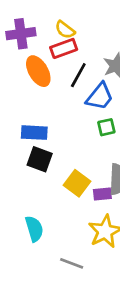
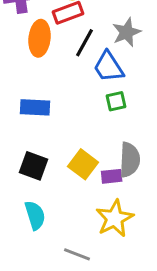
orange ellipse: (38, 71) -> (40, 38), turned 36
blue trapezoid: (100, 96) -> (109, 67), turned 108
black square: (40, 159) -> (34, 166), moved

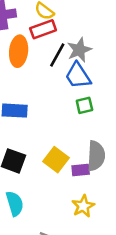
gray star: (127, 32) -> (79, 50), moved
yellow star: (115, 218) -> (83, 206), size x0.7

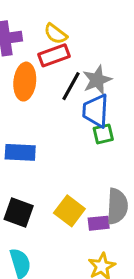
blue trapezoid: (78, 76) -> (96, 111), turned 36
green square: (84, 105) -> (103, 134), moved

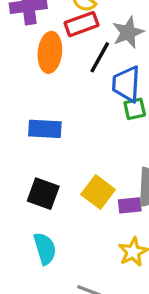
gray star: (97, 80) -> (128, 32), moved

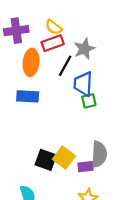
blue rectangle: (45, 129) -> (28, 96), moved
black square: (43, 194) -> (46, 160), moved

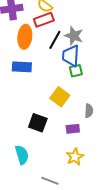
gray star: (84, 49) -> (74, 36), moved, turned -30
gray semicircle: (99, 154) -> (89, 111), moved, size x0.6
yellow square: (64, 158) -> (60, 97), moved

